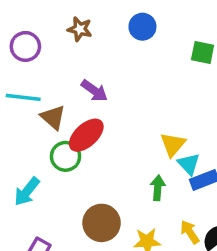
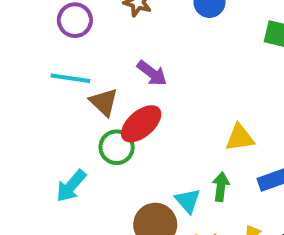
yellow triangle: (173, 144) -> (240, 138), turned 40
cyan triangle: (189, 164) -> (188, 201), moved

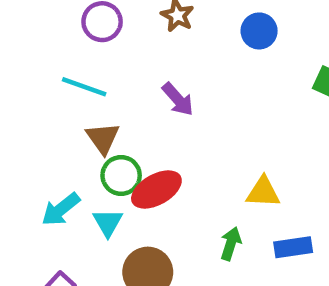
brown triangle: (104, 102) -> (103, 138), moved
red ellipse: (141, 124) -> (156, 189), moved
cyan triangle: (188, 201) -> (108, 223), moved

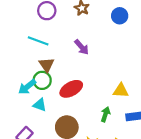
green circle: (121, 175) -> (42, 80), moved
cyan arrow: (61, 209) -> (27, 87), moved
cyan triangle: (108, 223) -> (40, 105), moved, turned -40

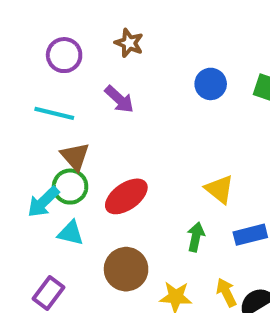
blue circle: (120, 16) -> (211, 84), moved
purple arrow: (82, 47) -> (119, 99), moved
yellow triangle: (121, 91) -> (219, 189), turned 42

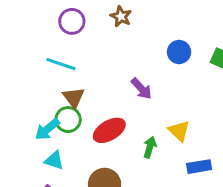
purple arrow: (119, 99) -> (141, 89), moved
cyan triangle: (71, 233) -> (54, 160), moved
green arrow: (196, 237) -> (150, 147), moved

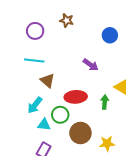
green circle: (68, 120) -> (60, 115), moved
red ellipse: (109, 130) -> (76, 97), turned 40

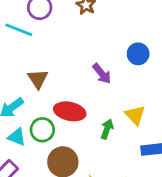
blue circle: (110, 35) -> (138, 54), moved
cyan line: (34, 61) -> (19, 30), moved

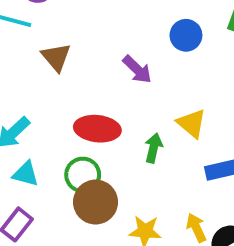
brown triangle: (38, 79) -> (56, 57), moved
green circle: (42, 130) -> (83, 175), moved

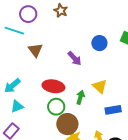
cyan triangle: (26, 174) -> (17, 106), turned -40
green circle: (83, 175) -> (56, 107), moved
brown circle: (96, 202) -> (67, 124), moved

